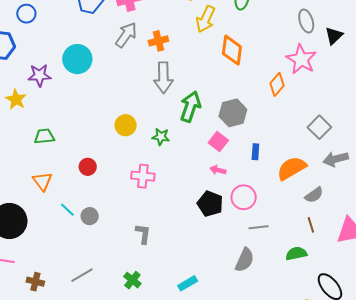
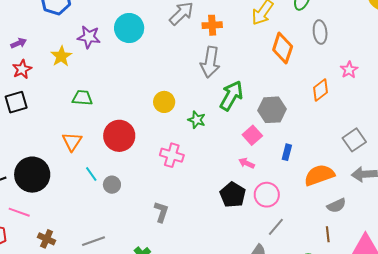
gray ellipse: (306, 21) -> (320, 32), moved
pink star: (301, 59) -> (349, 70), size x0.6
red circle: (88, 167) -> (119, 136), size x1.8
gray line: (259, 227) -> (276, 227), turned -54

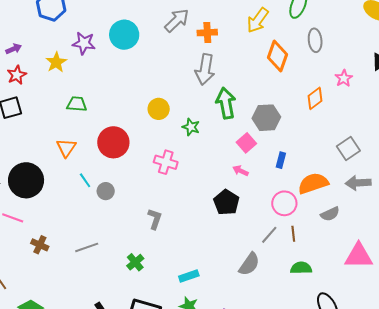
green arrow: (231, 96) -> (226, 103), turned -40
pink circle: (267, 195) -> (284, 203), moved
brown line: (328, 234) -> (293, 234), moved

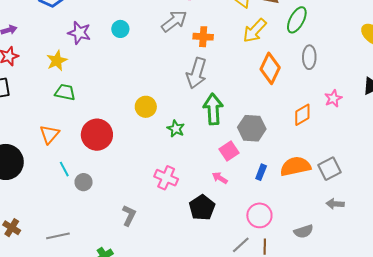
cyan circle: (124, 35) -> (120, 29), size x0.6
yellow star: (56, 62) -> (57, 61), moved
pink cross: (166, 162) -> (166, 178), moved
orange semicircle: (313, 183) -> (295, 166), moved
gray arrow: (358, 183) -> (335, 204), size x0.7

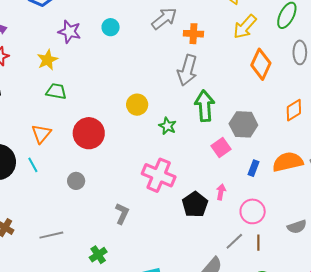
cyan line: (64, 169) -> (33, 165), moved
pink cross: (166, 178) -> (159, 175), size x1.4
pink arrow: (220, 178) -> (221, 192), moved, turned 70

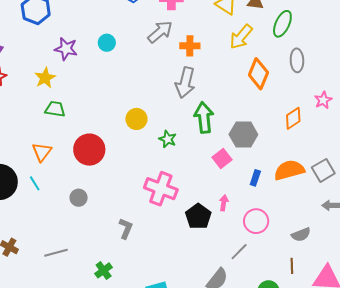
brown line: (258, 243) -> (292, 266), moved

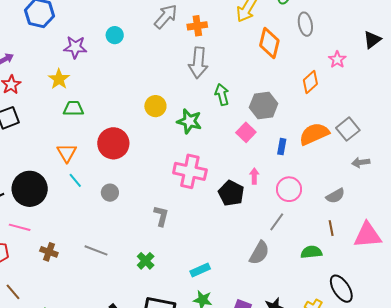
green arrow: (204, 118) -> (222, 95), size x0.7
green star: (168, 139) -> (189, 121), size x1.4
cyan line: (35, 183) -> (75, 180), moved
gray line: (56, 253) -> (96, 250), turned 45

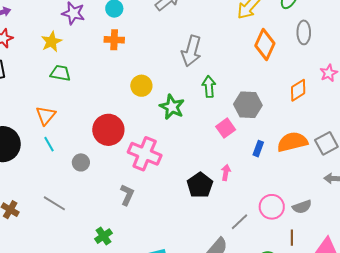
orange cross: (197, 26) -> (114, 40), moved
red circle: (113, 143) -> (108, 130), moved
pink cross: (190, 171) -> (145, 154), moved
pink circle: (289, 189) -> (272, 207), moved
gray line: (96, 250) -> (54, 203), moved

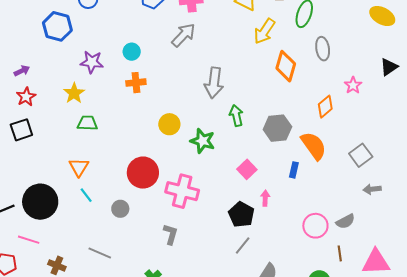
pink square: (226, 128) -> (247, 169), moved
orange semicircle: (292, 142) -> (314, 146), moved, turned 76
gray line: (240, 222) -> (243, 245), moved

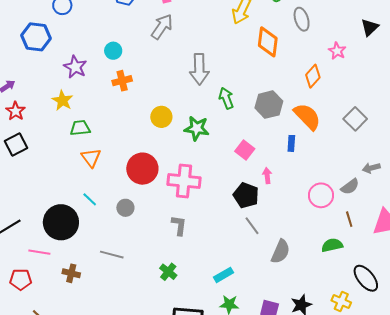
purple star: (92, 62) -> (75, 67), turned 30
orange triangle: (79, 167) -> (91, 158), moved
gray arrow: (372, 189) -> (371, 168), moved
black circle: (40, 202) -> (61, 222), moved
gray line: (243, 245) -> (252, 226), turned -66

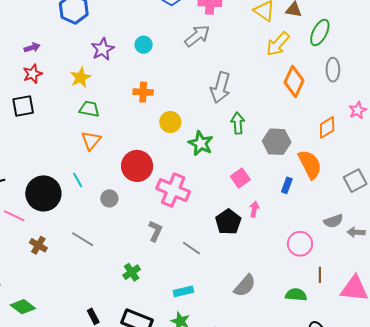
orange cross: (122, 81) -> (143, 92), moved
gray semicircle: (350, 187) -> (333, 221), moved
gray line: (252, 226) -> (191, 248), moved, turned -36

